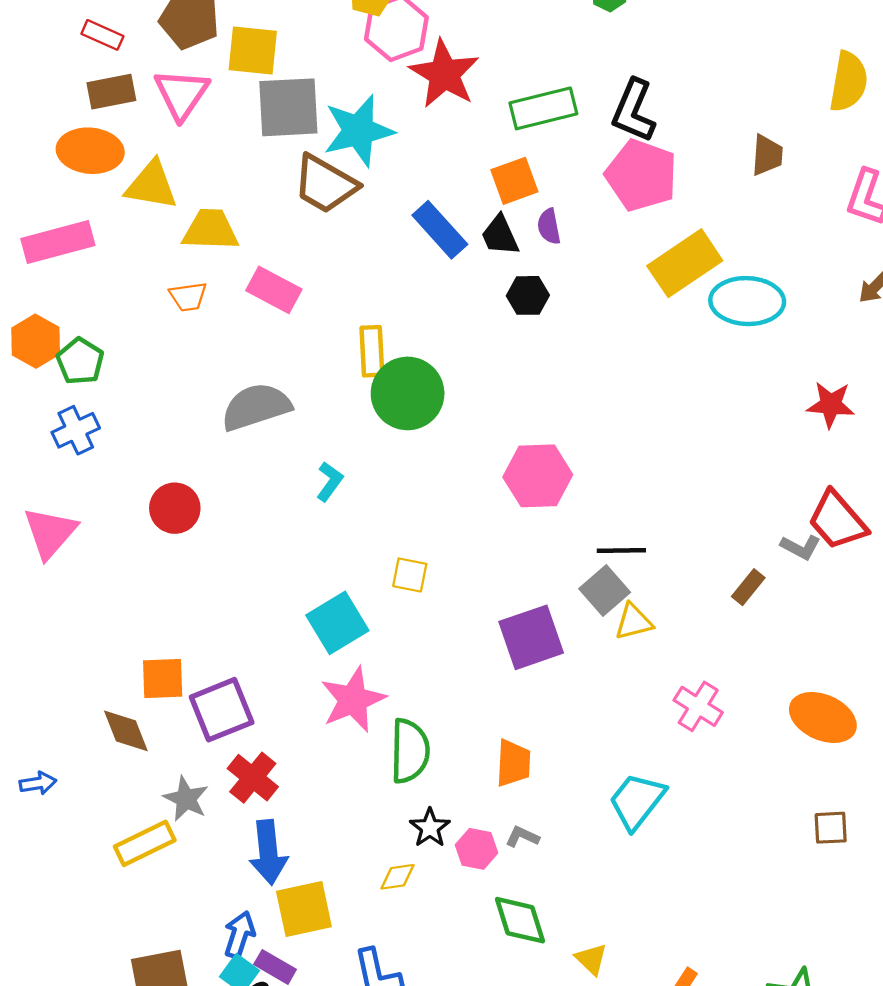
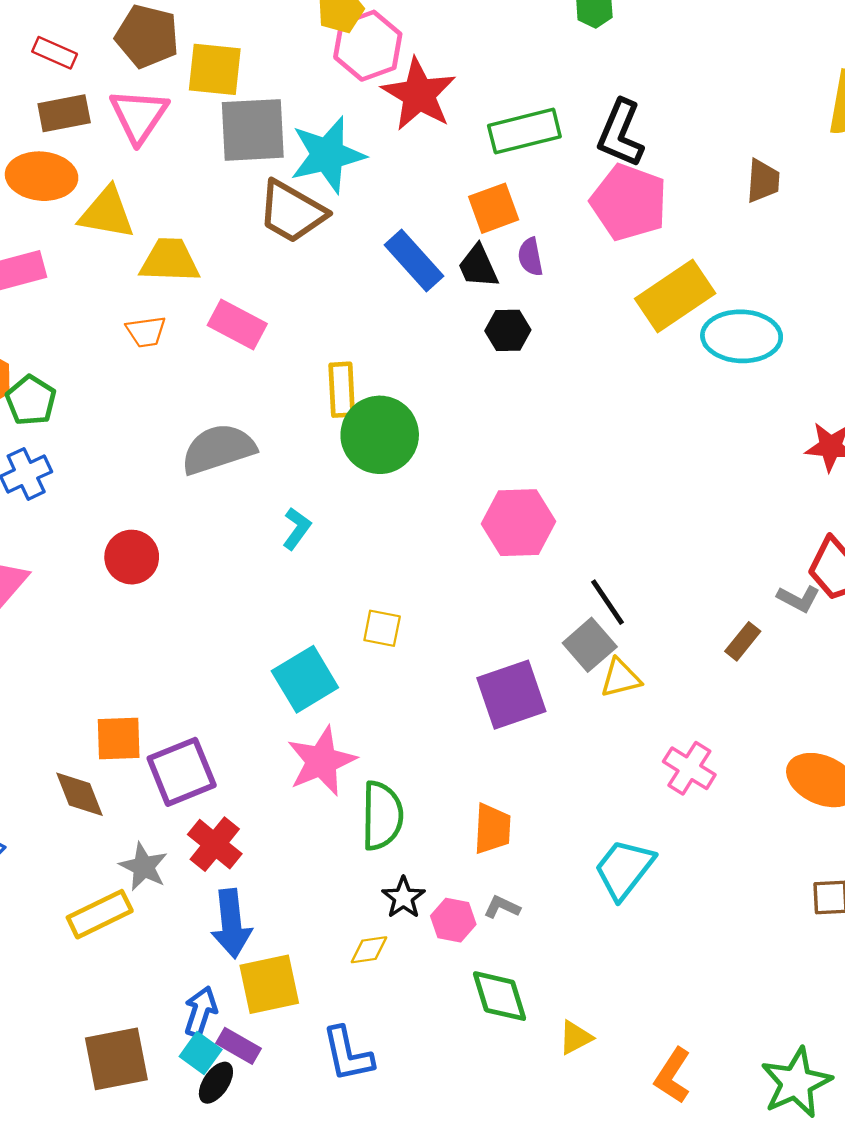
black line: (621, 550) -> (607, 602), turned 57
yellow triangle: (591, 959) -> (575, 1038), turned 48

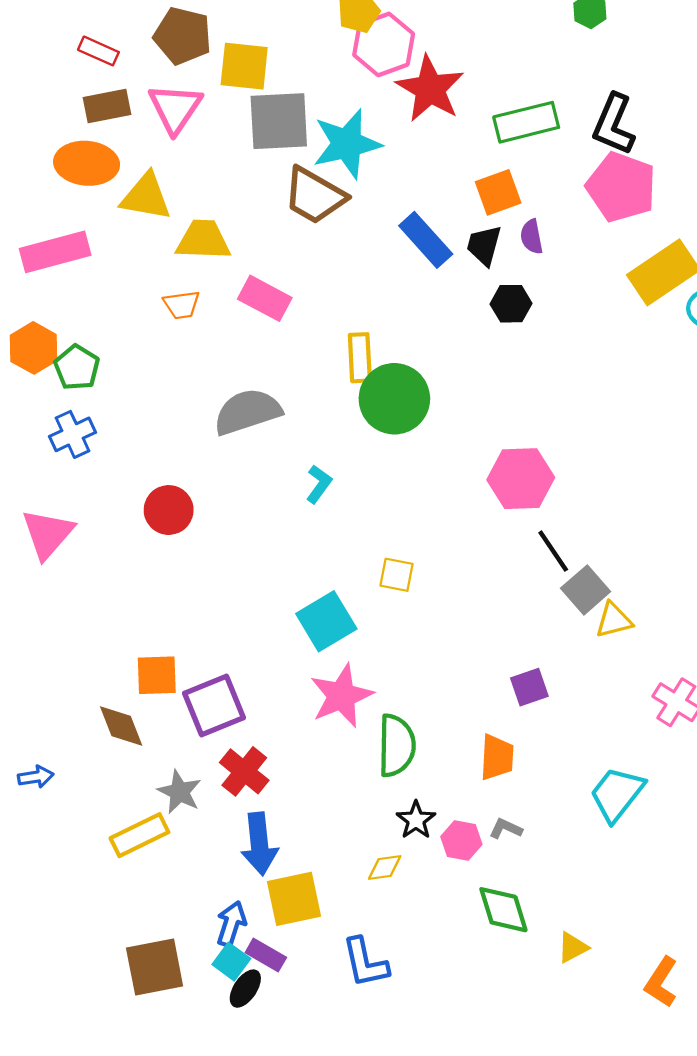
black trapezoid: (478, 266) -> (484, 245), turned 39
black line: (607, 602) -> (553, 551), moved
purple square: (511, 695) -> (529, 687), moved, size x0.6

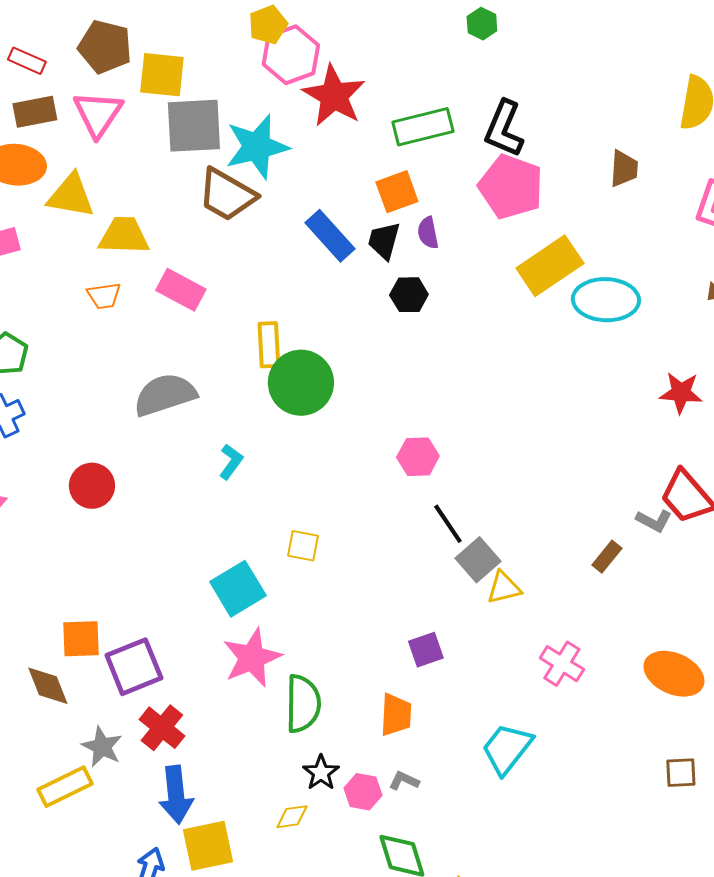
pink hexagon: (521, 479) -> (418, 457), size x0.7

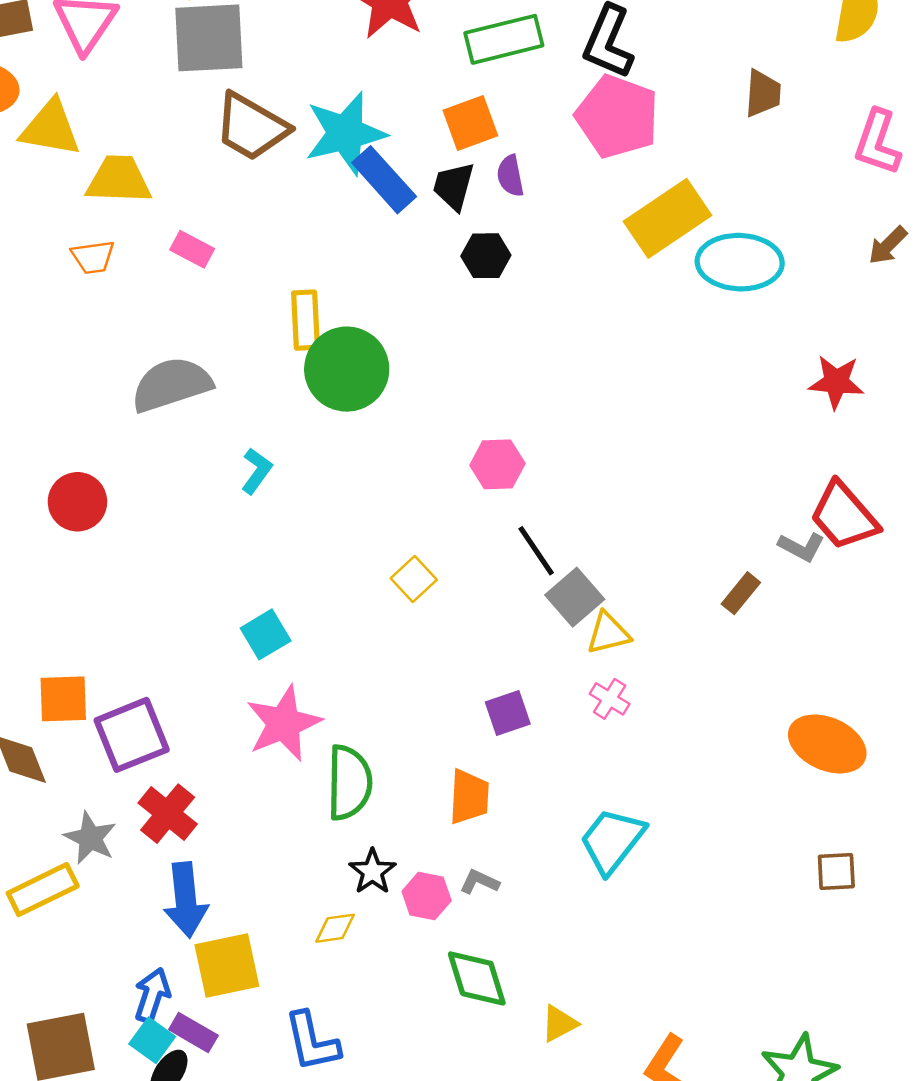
cyan star: (257, 147) -> (345, 133), moved
pink rectangle: (181, 290) -> (192, 249), size x0.7
yellow square: (303, 546) -> (414, 579), moved, turned 36
cyan square: (238, 589) -> (266, 634), size x0.7
pink cross: (562, 664) -> (610, 699), moved, size x0.7

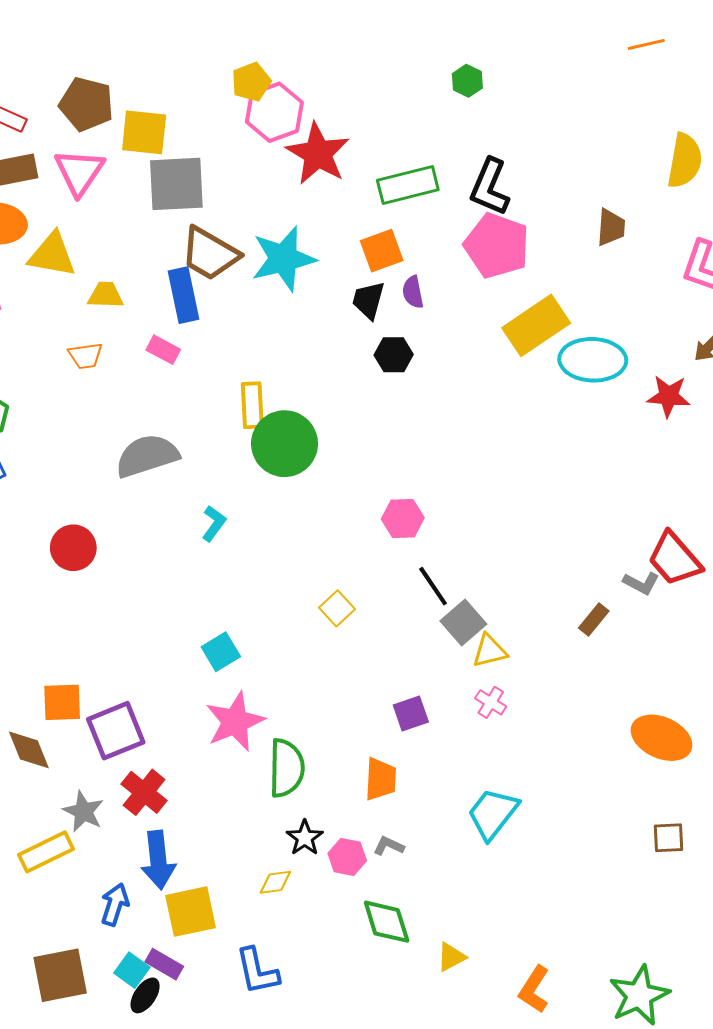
yellow trapezoid: (119, 180) -> (106, 295), size x0.7
blue rectangle: (384, 180) -> (183, 295), moved, turned 30
red star: (836, 382) -> (669, 396), moved
blue arrow: (152, 995) -> (115, 904), moved

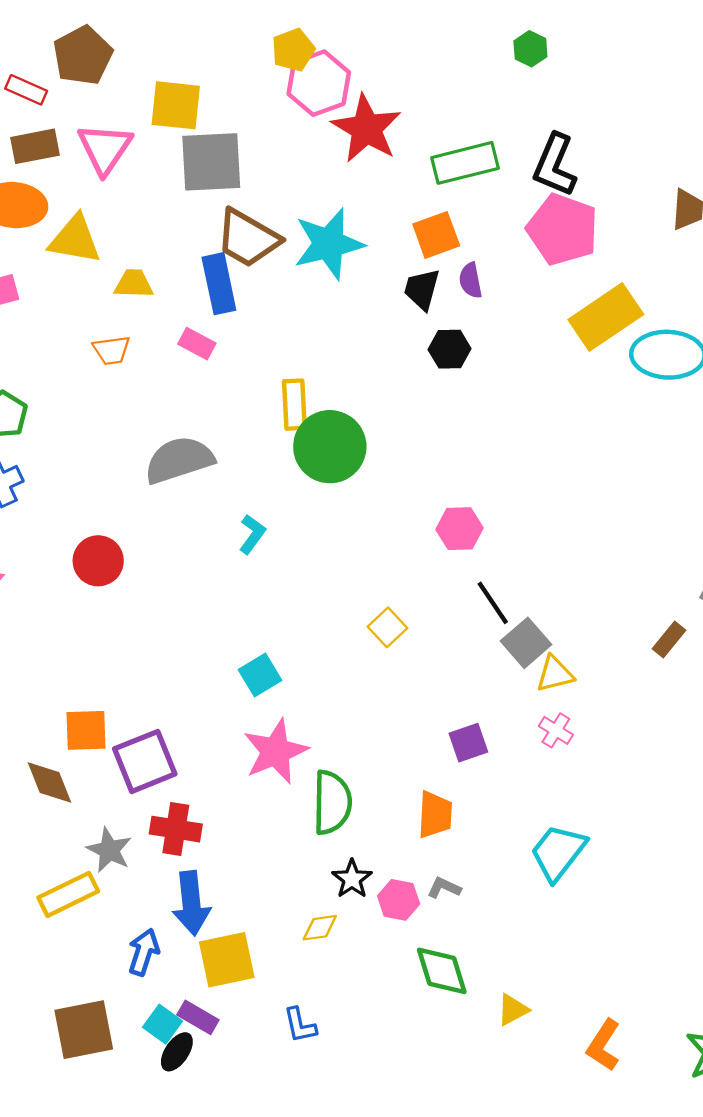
brown pentagon: (86, 104) -> (83, 55), moved, turned 30
red cross: (144, 792) -> (176, 829), turned -30
blue L-shape: (257, 971) -> (300, 1025), size x0.7

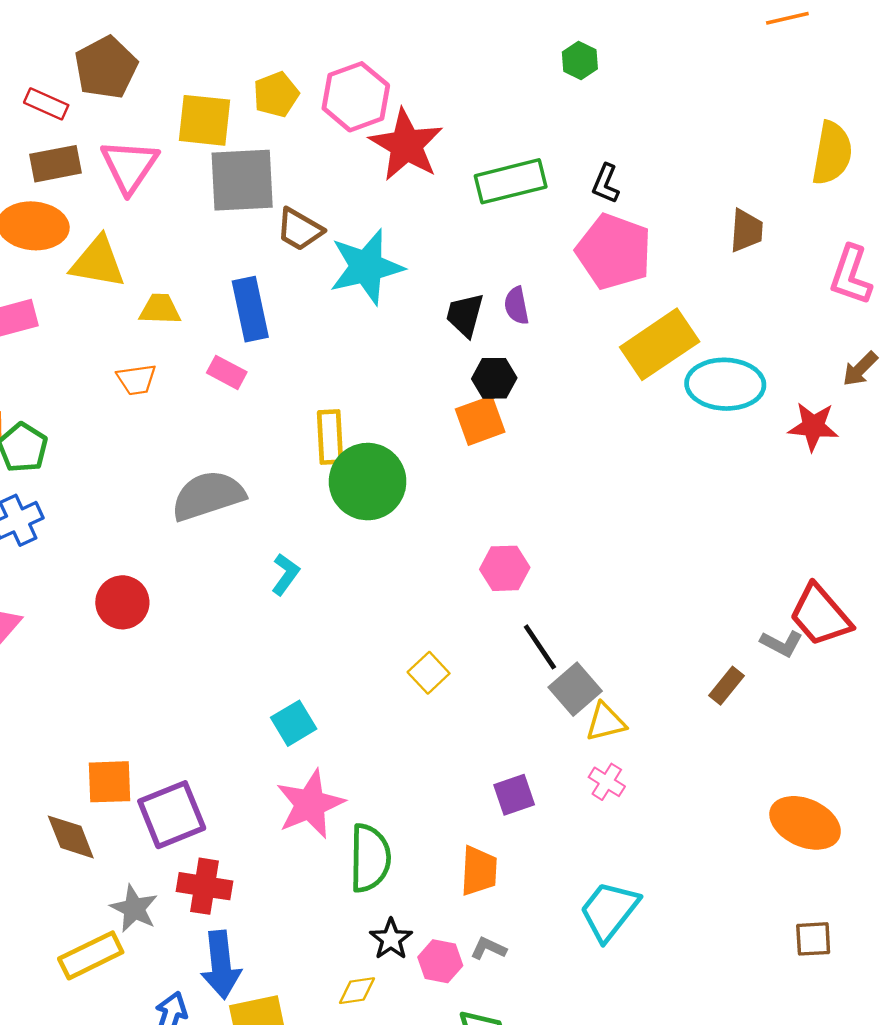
yellow pentagon: (293, 50) -> (276, 95), moved
black L-shape: (555, 165) -> (606, 184), size x0.6
orange square: (436, 235) -> (480, 421), moved
brown trapezoid: (248, 238) -> (300, 229), moved, size x0.7

